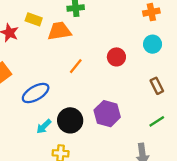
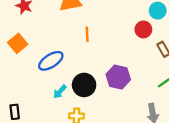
red circle: (116, 57) -> (143, 29), moved
orange line: (76, 66) -> (87, 34), turned -40

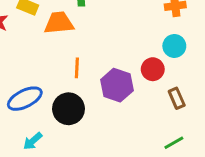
purple hexagon: (118, 77) -> (117, 85), moved
black circle: (84, 85) -> (69, 109), moved

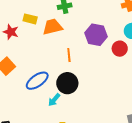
purple hexagon: (117, 85) -> (96, 35), moved
cyan arrow: (33, 141) -> (54, 100), moved

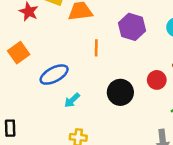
red circle: (120, 49) -> (157, 80), moved
black circle: (67, 83) -> (120, 92), moved

